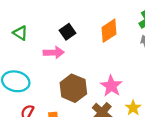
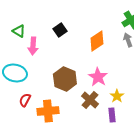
orange diamond: (109, 31) -> (97, 41), moved
pink arrow: (54, 53) -> (33, 46), moved, turned 96

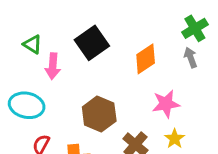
black square: (60, 30) -> (92, 43), size x1.6
pink star: (98, 77) -> (166, 104), moved, turned 30

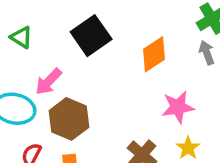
pink arrow: (53, 66) -> (49, 82), moved, turned 40
brown hexagon: (99, 114) -> (69, 119), moved

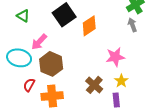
orange diamond: (154, 54) -> (89, 26), moved

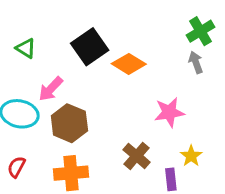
orange diamond: (89, 26) -> (129, 64), turned 65
yellow star: (121, 81) -> (191, 156), moved
red semicircle: (29, 85) -> (16, 167), moved

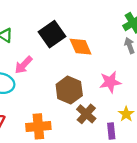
orange diamond: (129, 64) -> (81, 47), turned 35
brown hexagon: (69, 123) -> (69, 90), moved

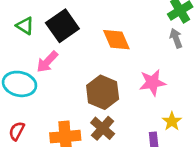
black square: (52, 34) -> (62, 26), moved
brown cross: (86, 114) -> (103, 128), moved

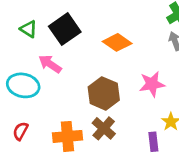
orange diamond: (116, 40) -> (117, 42), turned -32
pink arrow: (47, 62) -> (50, 64), turned 80

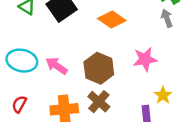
pink arrow: (50, 64) -> (56, 66), moved

